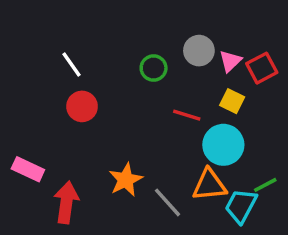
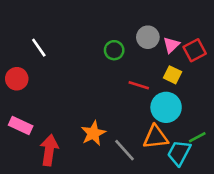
white line: (72, 65) -> (39, 48), moved
red circle: (82, 106) -> (17, 79), moved

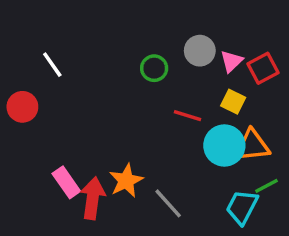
pink rectangle: (21, 125) -> (66, 182), moved, turned 30
orange triangle: (156, 137) -> (252, 145), moved
red arrow: (49, 150) -> (93, 198), moved

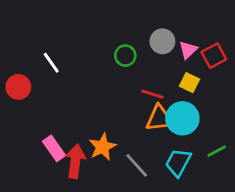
white line: (52, 65) -> (51, 63), moved
orange triangle: (252, 145) -> (160, 118), moved
cyan trapezoid: (242, 207) -> (178, 163), moved

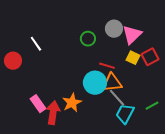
pink triangle: (188, 50) -> (132, 35), size x1.5
red square: (214, 56) -> (150, 57), moved
cyan circle: (182, 118) -> (95, 83), moved
gray line: (137, 165) -> (117, 98), moved

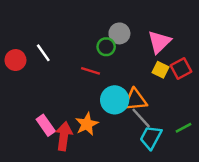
gray circle: (114, 29) -> (119, 33), moved
red circle: (13, 61) -> (15, 60), moved
red line: (107, 66) -> (90, 71), moved

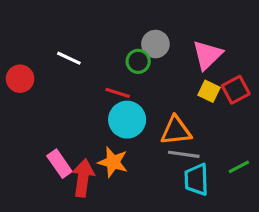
white line: (43, 53) -> (69, 58), moved, turned -30
cyan circle: (115, 100) -> (127, 120), moved
gray line: (141, 118) -> (184, 154), turned -40
orange star: (87, 124) -> (113, 162), turned -30
cyan trapezoid: (151, 137) -> (196, 179), turned -30

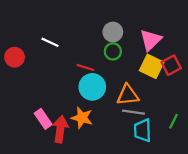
green circle: (138, 61) -> (113, 51), moved
yellow square: (209, 91) -> (152, 66), size x1.5
green line: (239, 167) -> (173, 121), turned -35

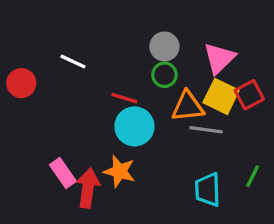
orange triangle: (128, 95) -> (188, 106), moved
gray line: (133, 112) -> (206, 130), moved

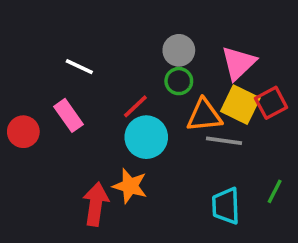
red circle: (21, 83) -> (23, 132), moved
red line: (124, 98) -> (135, 106), turned -60
pink rectangle: (63, 173) -> (69, 115), moved

